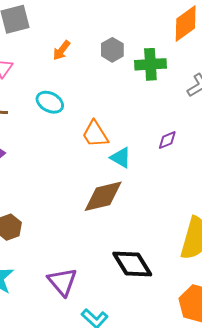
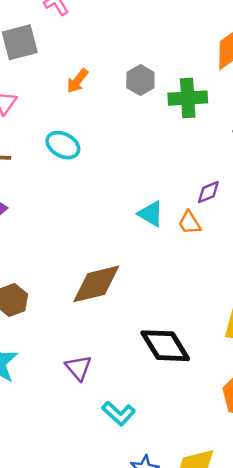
orange trapezoid: (95, 134) -> (189, 223), moved, size x0.7
brown diamond: (103, 196) -> (96, 284), moved
purple triangle: (62, 282) -> (78, 368), size x0.7

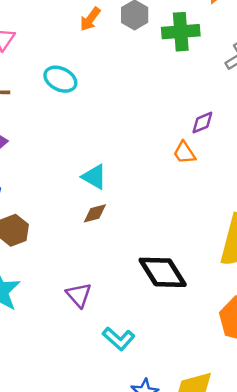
orange arrow: (77, 81) -> (90, 19), moved
cyan triangle: (151, 214) -> (94, 177), moved
brown diamond: (96, 284) -> (95, 213), size x0.5

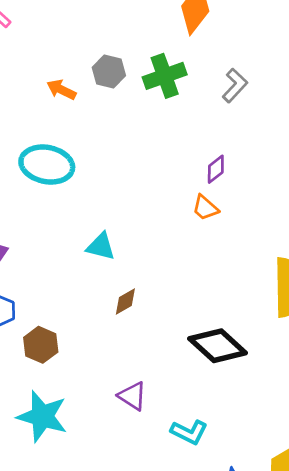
orange arrow: (90, 19) -> (61, 90), turned 95
cyan ellipse: (60, 79) -> (47, 165), size x1.4
cyan triangle: (94, 177) -> (101, 246), moved

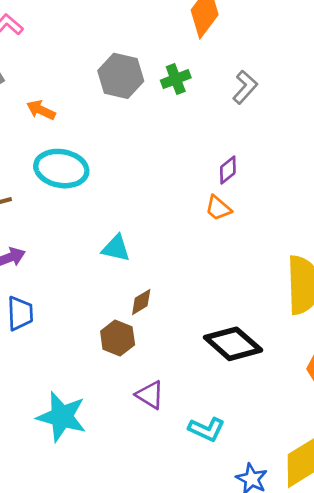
gray hexagon: (109, 71) -> (121, 76), size x1.4
green cross: (165, 76) -> (176, 79), size x0.7
orange arrow: (61, 90) -> (41, 110), moved
brown hexagon: (41, 345) -> (118, 338), moved

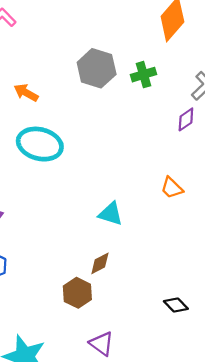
purple diamond: (228, 170) -> (186, 119), moved
cyan triangle: (116, 248) -> (111, 214), moved
black diamond: (233, 344) -> (176, 305), size x0.5

